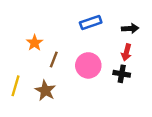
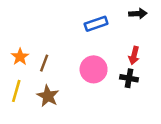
black arrow: (130, 28) -> (138, 14), moved
orange star: (35, 43) -> (20, 57), moved
brown line: (54, 59) -> (44, 63), moved

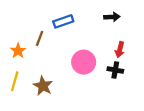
black arrow: (138, 14) -> (112, 17), moved
blue rectangle: (96, 24) -> (63, 21), moved
brown line: (44, 63) -> (40, 38), moved

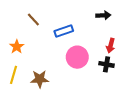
blue rectangle: (63, 21) -> (64, 31), moved
brown line: (40, 38) -> (33, 20), moved, turned -64
brown star: (43, 86) -> (40, 79), turned -30

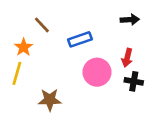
red arrow: (111, 46) -> (127, 58), moved
orange star: (17, 47) -> (24, 47), moved
yellow line: (14, 75) -> (17, 73), moved

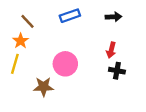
brown line: (42, 25) -> (27, 21), moved
blue rectangle: (80, 39) -> (70, 16), moved
pink circle: (97, 72) -> (65, 64), moved

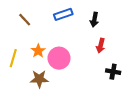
black arrow: (113, 17) -> (94, 20), moved, turned 104
orange star: (21, 41) -> (38, 51), moved
black cross: (117, 71) -> (113, 72), moved

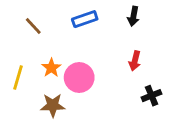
black arrow: (94, 20) -> (133, 16), moved
black cross: (113, 72) -> (151, 96), turned -32

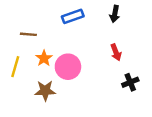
brown line: (33, 26) -> (28, 34), moved, turned -42
red arrow: (135, 61) -> (116, 52), turned -35

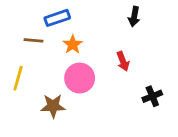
blue rectangle: (73, 16) -> (57, 18), moved
red arrow: (116, 52) -> (123, 61), moved
orange star: (44, 58) -> (73, 44), moved

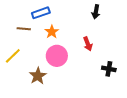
yellow line: (18, 78) -> (13, 56), turned 30
black cross: (152, 96) -> (109, 69), turned 32
brown star: (53, 106) -> (38, 76), turned -30

